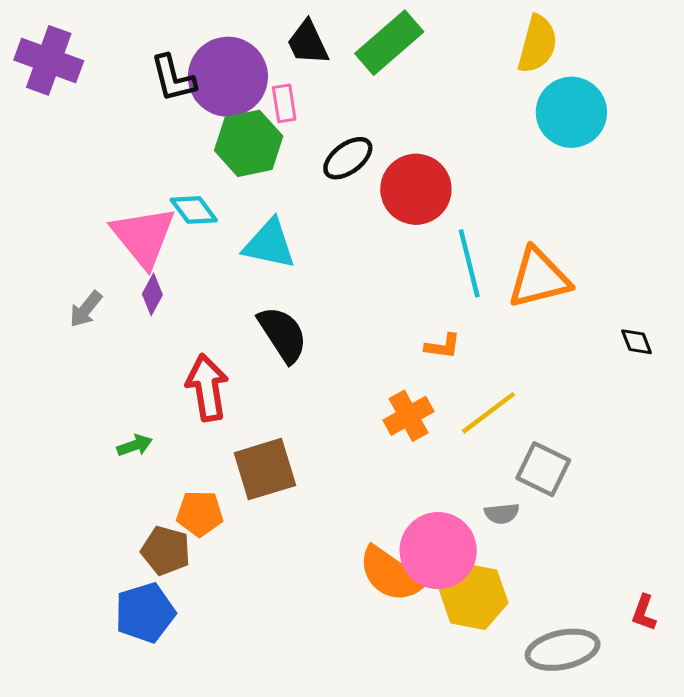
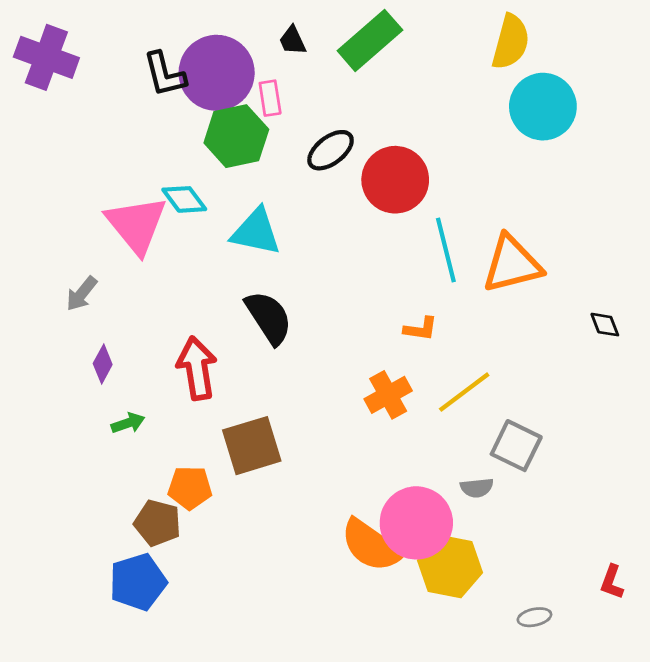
black trapezoid: (308, 43) -> (293, 40), size x0.7
purple diamond: (152, 294) -> (103, 364), moved
gray ellipse: (563, 650) -> (534, 617), size x0.5

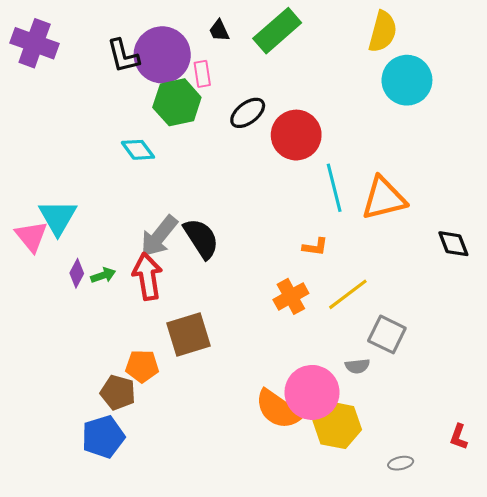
pink triangle: (136, 225) -> (31, 236), moved, size x0.7
cyan triangle: (256, 232) -> (58, 217), moved, turned 48
gray arrow: (82, 294) -> (159, 236), moved, size x1.6
black diamond: (605, 325) -> (453, 244), size x1.4
green arrow: (128, 423) -> (103, 275), moved

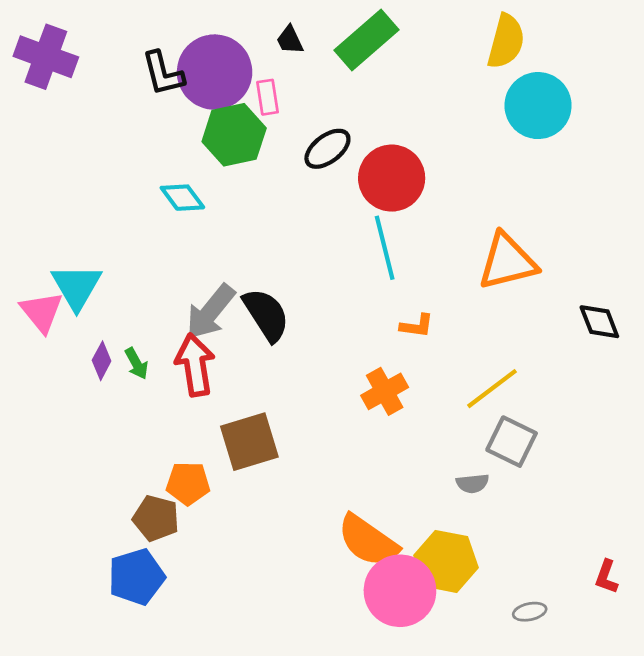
cyan line: (334, 188) -> (385, 248), moved
green arrow: (103, 275) -> (136, 363), turned 80
yellow line: (348, 294) -> (492, 389), moved
pink circle: (312, 392) -> (400, 591), moved

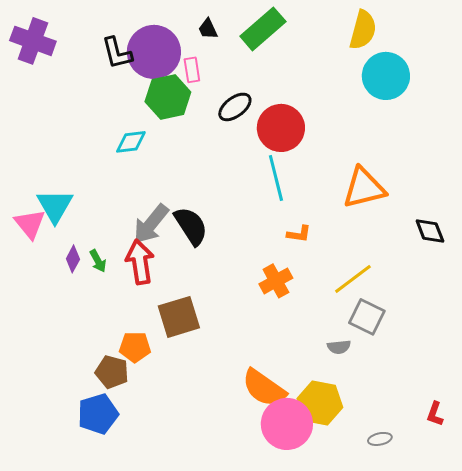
cyan diamond: (182, 198) -> (131, 142), turned -60

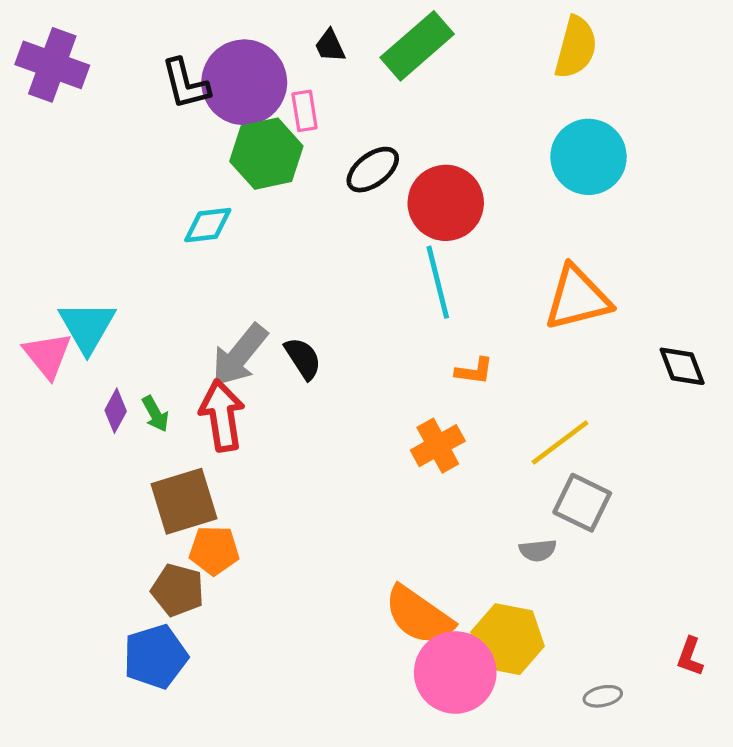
cyan circle: (386, 76) -> (588, 157), moved
black semicircle: (191, 226) -> (303, 358), size x0.7
brown square: (179, 317) -> (184, 501), moved

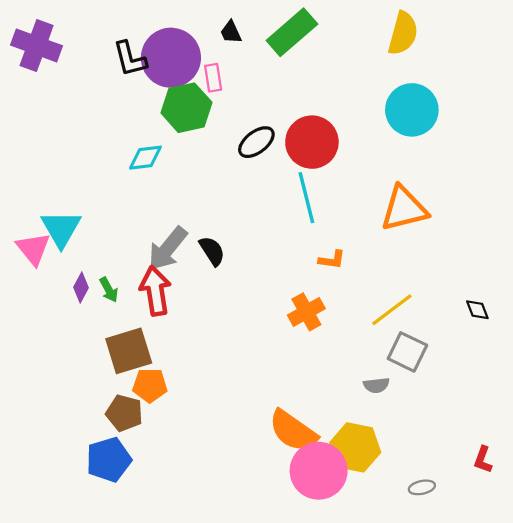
black ellipse: (373, 170) -> (256, 142), moved
black diamond: (682, 366) -> (477, 310), moved, size x0.7

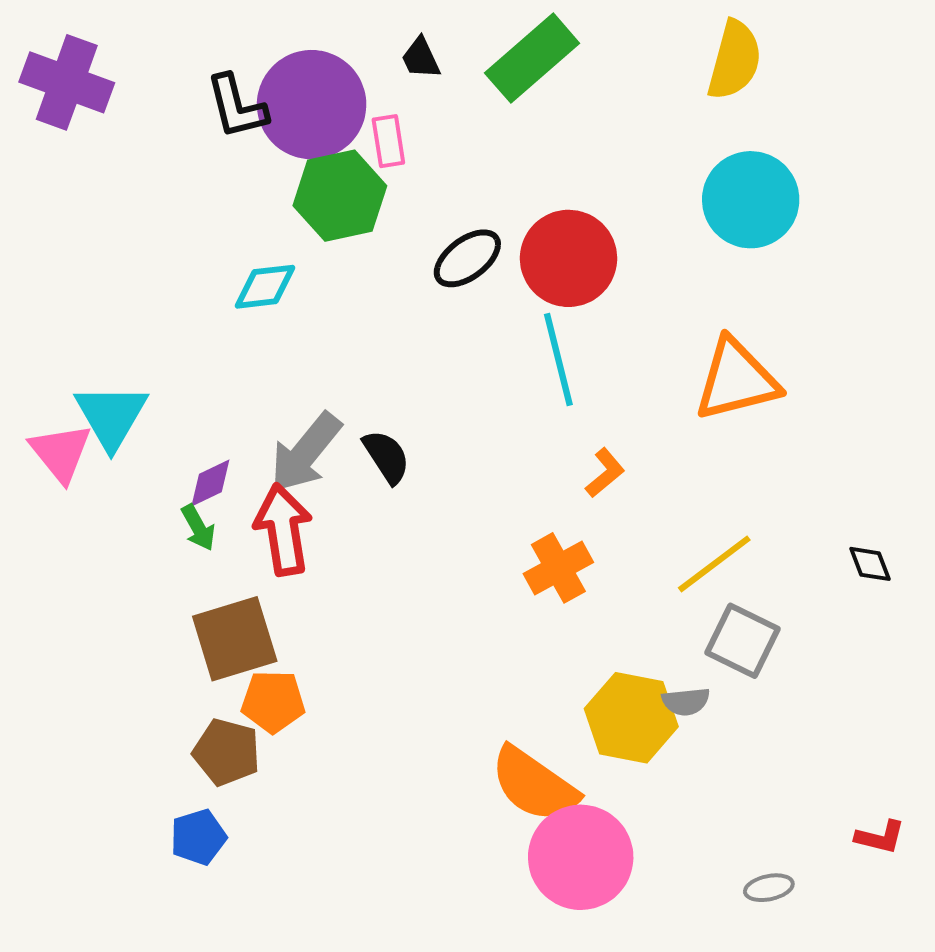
orange L-shape: (332, 260) -> (605, 473), turned -48
purple diamond: (81, 288) -> (210, 483), moved, turned 36
yellow hexagon: (355, 447) -> (631, 718), moved
blue pentagon: (109, 460) -> (198, 837), size x0.7
red L-shape: (483, 460) -> (880, 837), turned -96

